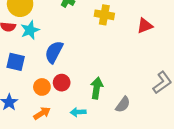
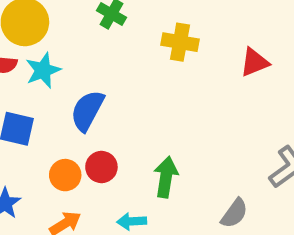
gray semicircle: (123, 104) -> (234, 213), moved

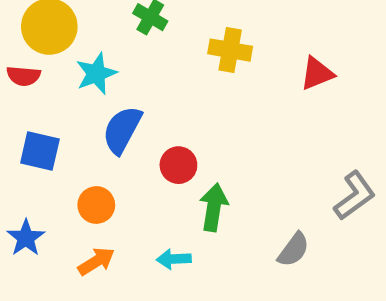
cyan star: (43, 70) -> (96, 74), moved
red circle: (101, 167) -> (178, 165), moved

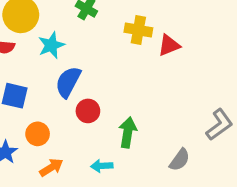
red triangle: (317, 74) -> (169, 45), moved
red circle: (178, 165) -> (88, 111), moved
orange circle: (96, 205) -> (38, 134), moved

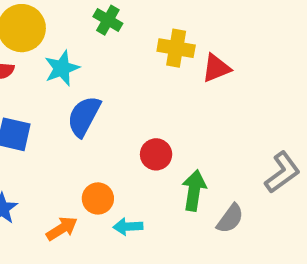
red circle: (88, 111) -> (156, 154), moved
green arrow: (128, 132) -> (194, 190), moved
orange circle: (38, 134) -> (98, 198), moved

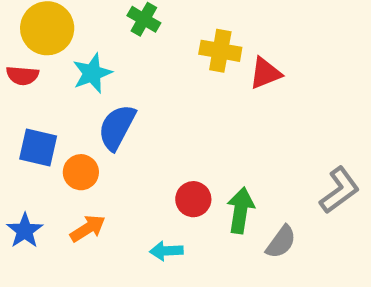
red circle: (156, 154) -> (193, 199), moved
orange circle: (98, 198) -> (81, 172), moved
orange arrow: (62, 229) -> (88, 228), moved

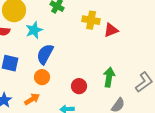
orange circle: (81, 172) -> (42, 77), moved
green arrow: (241, 210) -> (109, 77), moved

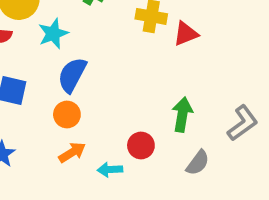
red circle: (79, 86) -> (141, 145), moved
orange arrow: (32, 99) -> (72, 152), moved

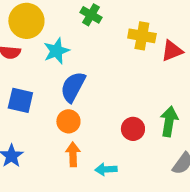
red circle: (141, 145) -> (133, 129), moved
orange arrow: (72, 152) -> (73, 154), turned -60

